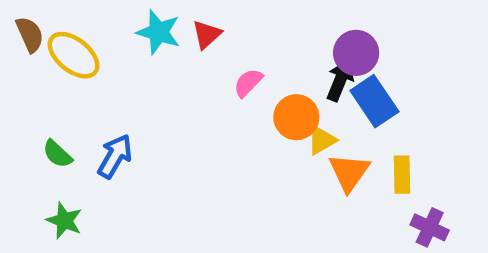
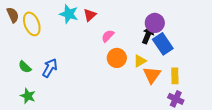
yellow ellipse: (74, 55) -> (32, 24), turned 30
orange circle: (296, 117) -> (117, 58), moved
purple cross: (430, 227) -> (176, 99), moved

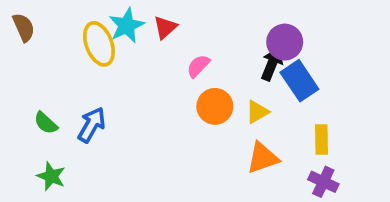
cyan star: (69, 14) -> (127, 26), turned 30
yellow ellipse: (32, 24) -> (99, 44), moved
orange triangle: (152, 75) -> (263, 158), moved, turned 36

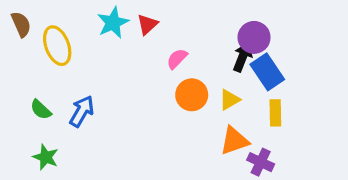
yellow ellipse: (99, 44) -> (57, 46), moved
yellow rectangle: (321, 140) -> (275, 113), moved
purple cross: (323, 182) -> (261, 162), moved

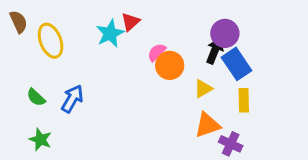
cyan star: (113, 23) -> (110, 33), moved
orange circle: (192, 95) -> (170, 65), moved

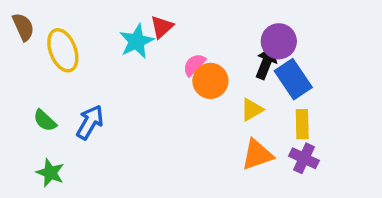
purple cross: (231, 144) -> (304, 158), moved

